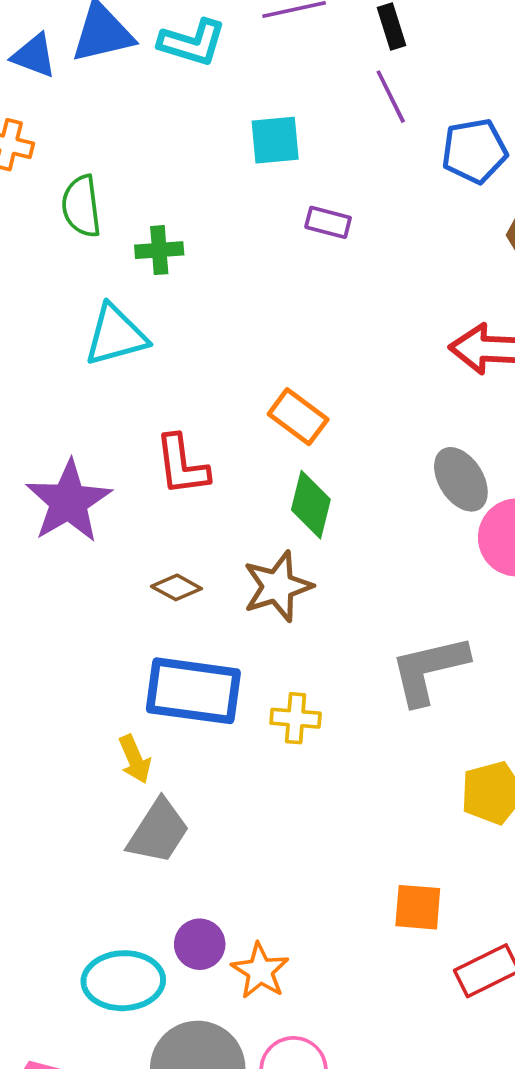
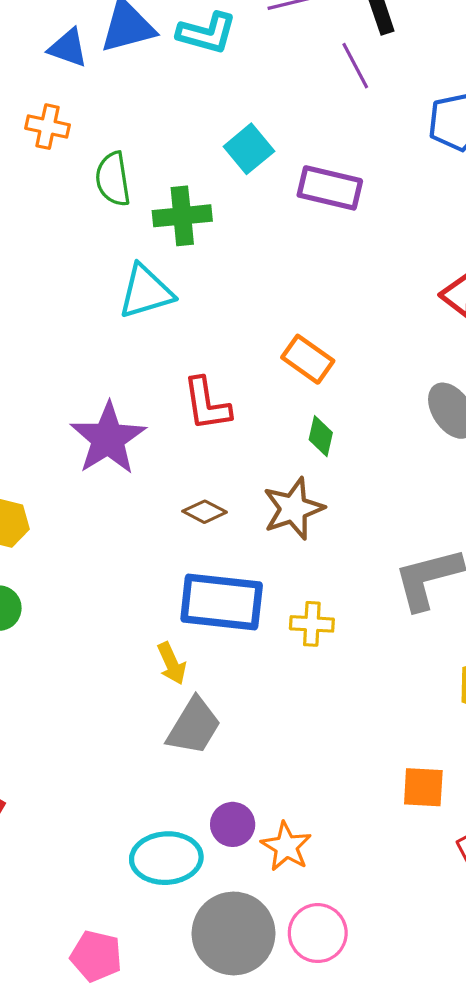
purple line: (391, 97) -> (355, 66), moved
cyan square: (275, 140) -> (249, 149), moved, turned -33
purple rectangle: (328, 222) -> (330, 188), size x1.6
green cross: (159, 250) -> (182, 216), size x1.4
green diamond: (311, 505) -> (321, 436), size x0.7

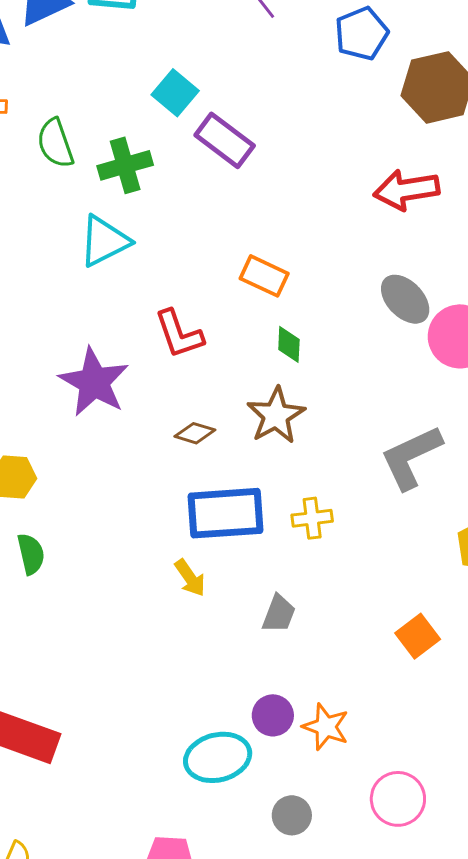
purple rectangle: (330, 188) -> (225, 140), moved, turned 34
gray trapezoid: (194, 726) -> (279, 614), moved, size x0.7
orange square: (423, 787) -> (418, 636), moved, turned -30
gray circle: (234, 933) -> (292, 815), size x0.5
pink circle: (318, 933) -> (398, 799), moved

